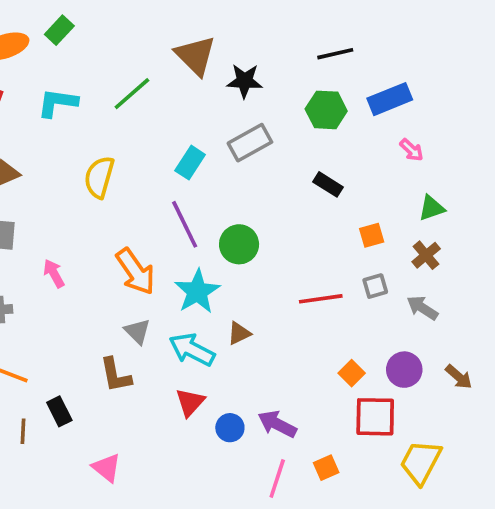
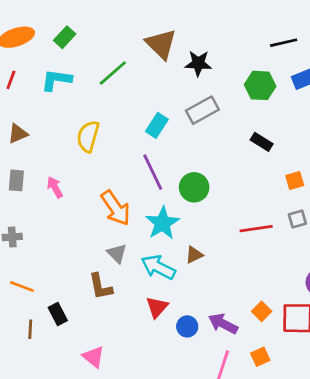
green rectangle: (59, 30) -> (65, 37), moved
black line: (335, 54) -> (284, 43), moved
pink arrow: (54, 273) -> (55, 187), moved
orange square: (352, 373) -> (262, 311), moved

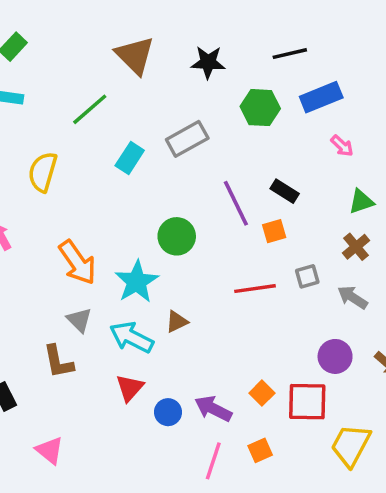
black star: (198, 63) -> (208, 62), moved
green line: (113, 73) -> (90, 109), moved
black rectangle: (262, 142) -> (285, 191), moved
purple line: (153, 172) -> (236, 203), moved
orange square: (295, 180) -> (274, 231), moved

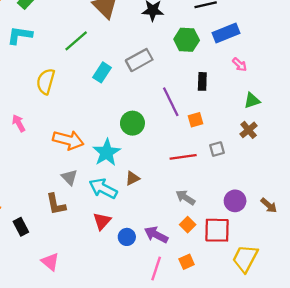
black rectangle: (285, 191) -> (202, 81), moved, turned 60
orange arrow: (77, 262) -> (68, 140), turned -40
gray arrow: (352, 297) -> (185, 198), moved

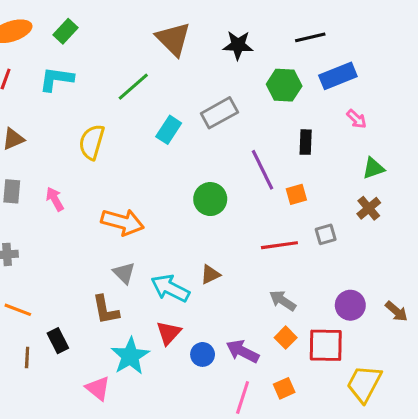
cyan star: (107, 152) -> (130, 356), moved

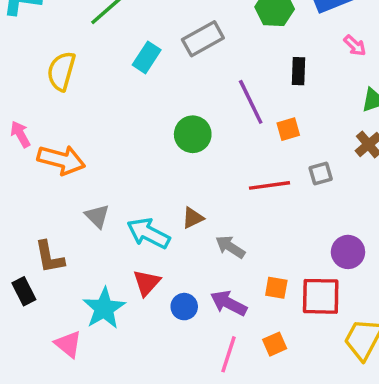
orange arrow: (123, 222) -> (61, 160), moved
gray arrow: (283, 301) -> (230, 247), moved
brown L-shape: (106, 310) -> (49, 257), moved
orange square: (286, 338) -> (276, 288), turned -35

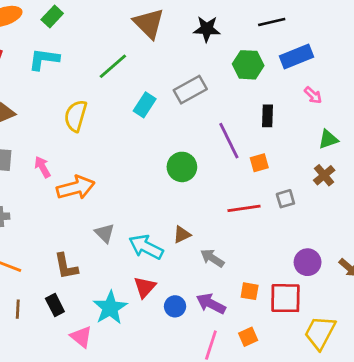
orange arrow: (61, 160) -> (76, 188), turned -30
black rectangle: (24, 291) -> (55, 305), moved

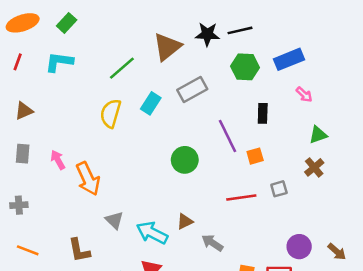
black line: (272, 22) -> (240, 30), moved
brown triangle: (149, 23) -> (167, 47), moved, turned 36
yellow semicircle: (76, 116) -> (111, 113), moved
orange arrow: (76, 188) -> (88, 179), turned 80

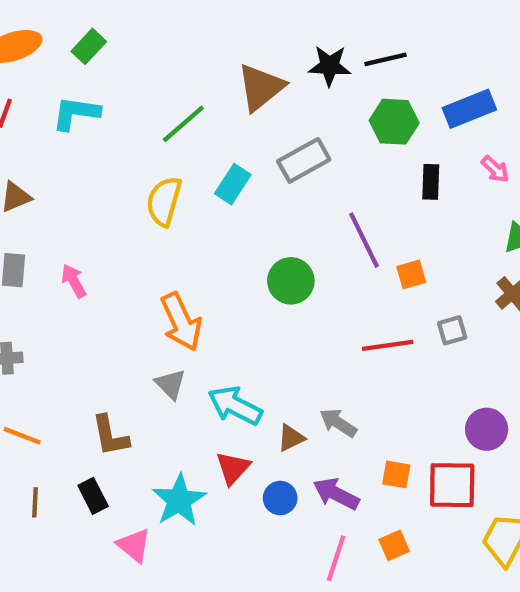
black rectangle: (263, 113) -> (431, 182), moved
orange arrow: (88, 179) -> (181, 322), moved
brown triangle: (185, 221) -> (291, 438), moved

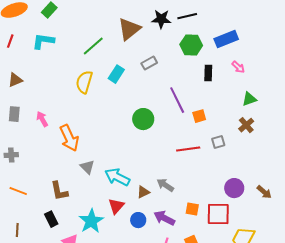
gray rectangle: (304, 160) -> (149, 63), size x0.7
orange arrow: (181, 322) -> (69, 138), moved
brown line: (35, 502) -> (17, 230), moved

